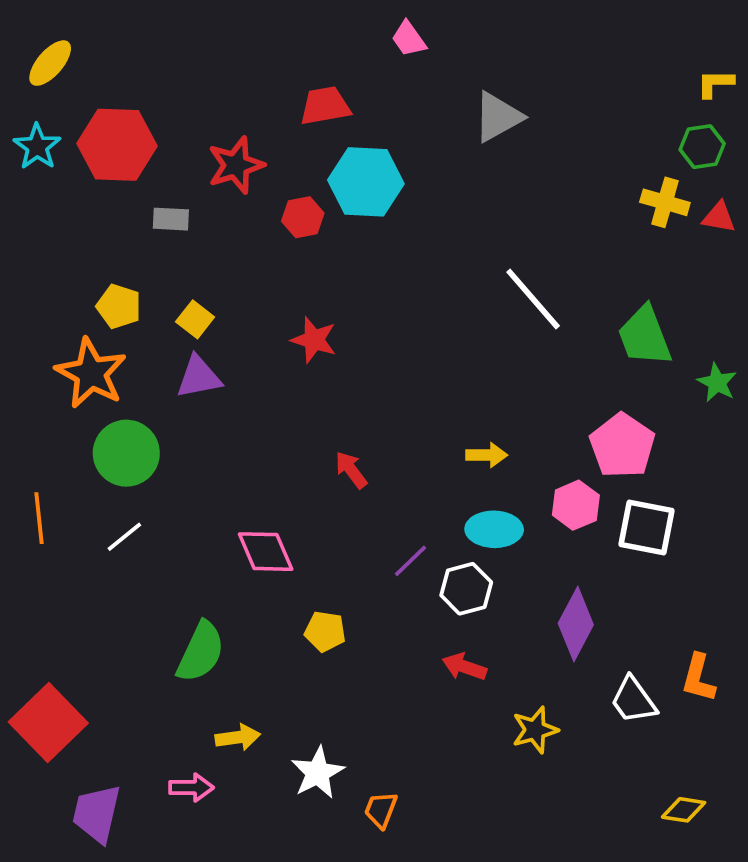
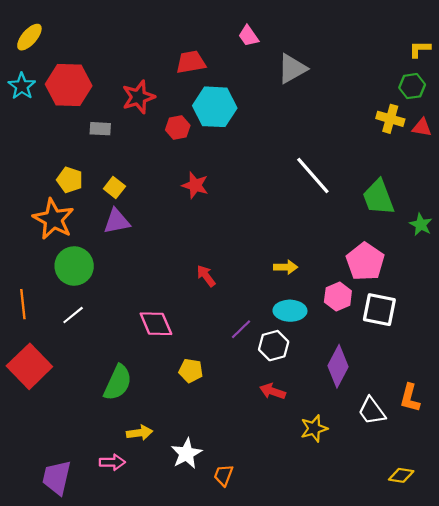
pink trapezoid: (409, 39) -> (249, 36), moved
red star: (314, 340) -> (195, 185), moved
red square: (48, 722) -> (29, 366), moved

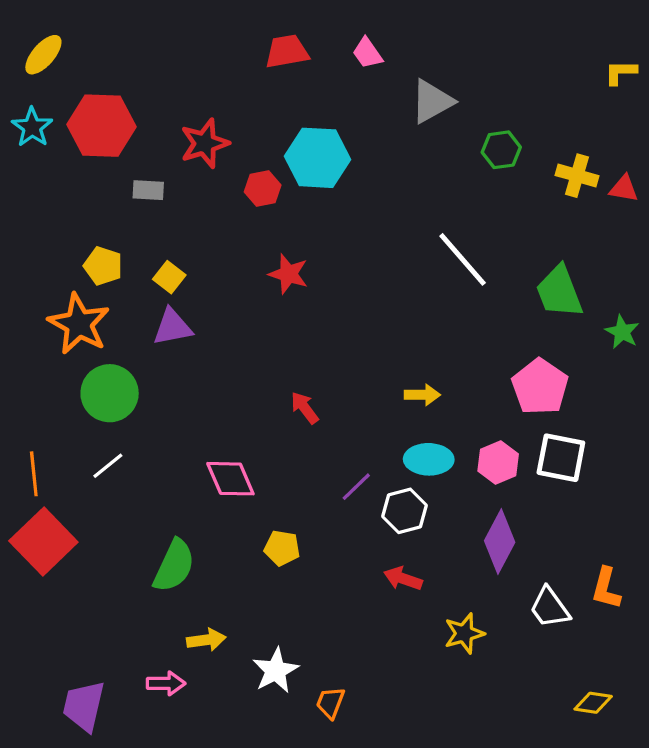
red trapezoid: (191, 62) -> (287, 51), moved
green hexagon: (412, 86) -> (501, 150), moved
pink hexagon: (338, 297) -> (498, 463), moved
orange line: (23, 304) -> (34, 474), moved

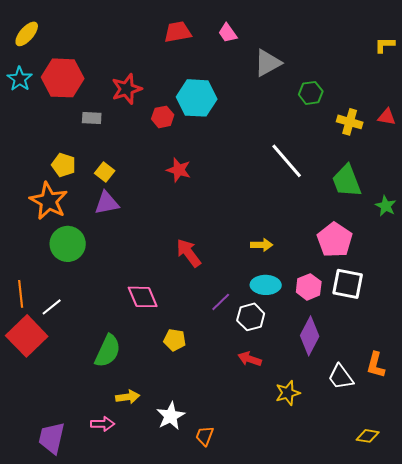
yellow cross: (577, 176) -> (350, 122), moved
red arrow: (305, 408) -> (189, 253), size x1.4
white line: (108, 466) -> (52, 307), moved

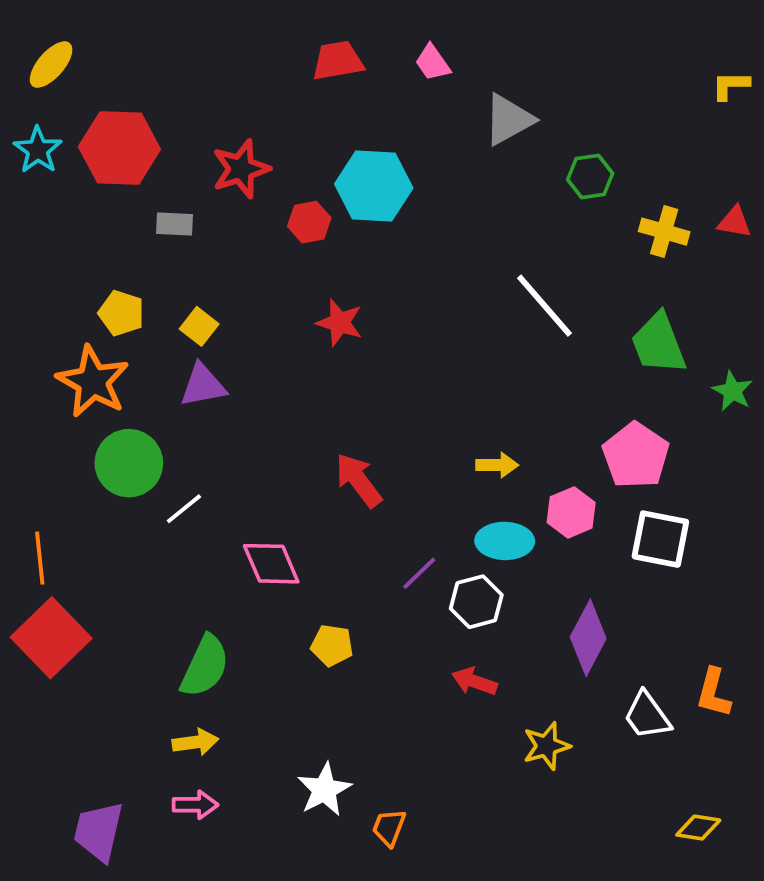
pink hexagon: (309, 287) -> (571, 512), moved
white line: (52, 307) -> (184, 509), moved
yellow arrow: (128, 397) -> (195, 742), moved

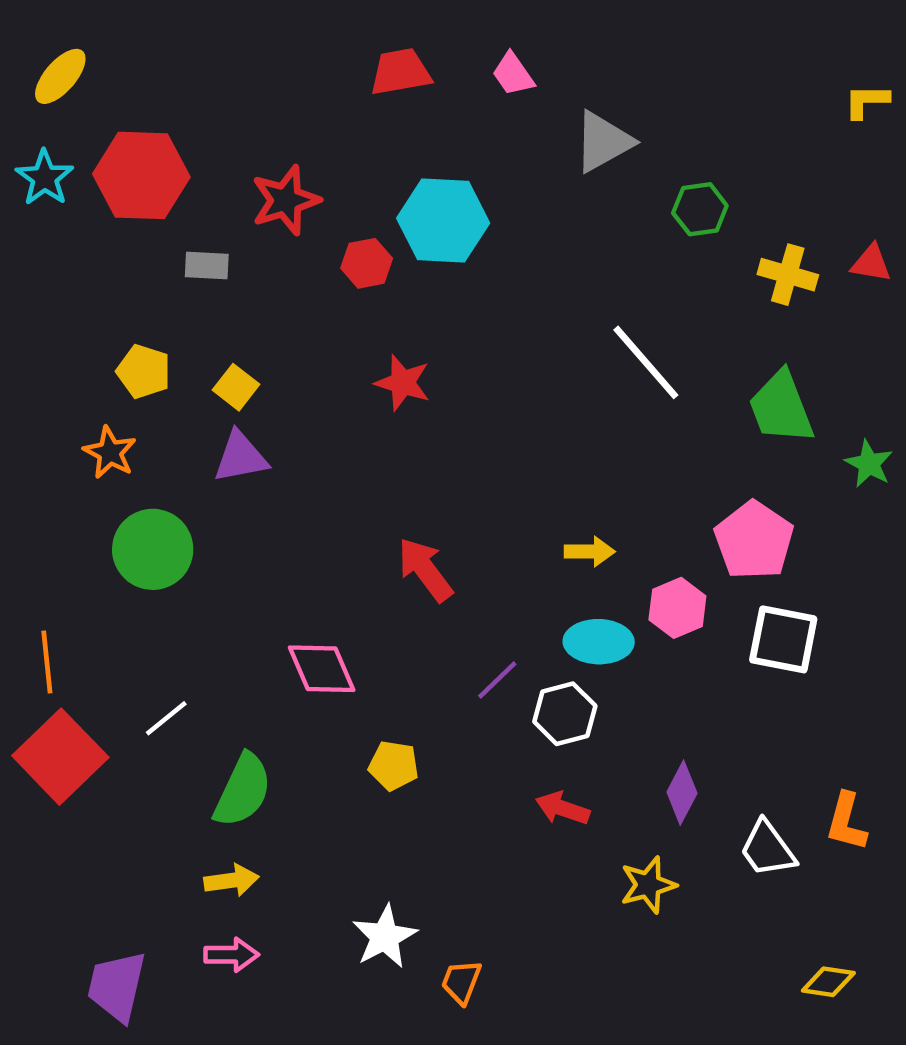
orange star: (93, 382) -> (110, 453), size x0.6
white line: (184, 509) -> (166, 718), moved
purple diamond: (588, 638) -> (682, 793), moved, size x0.7

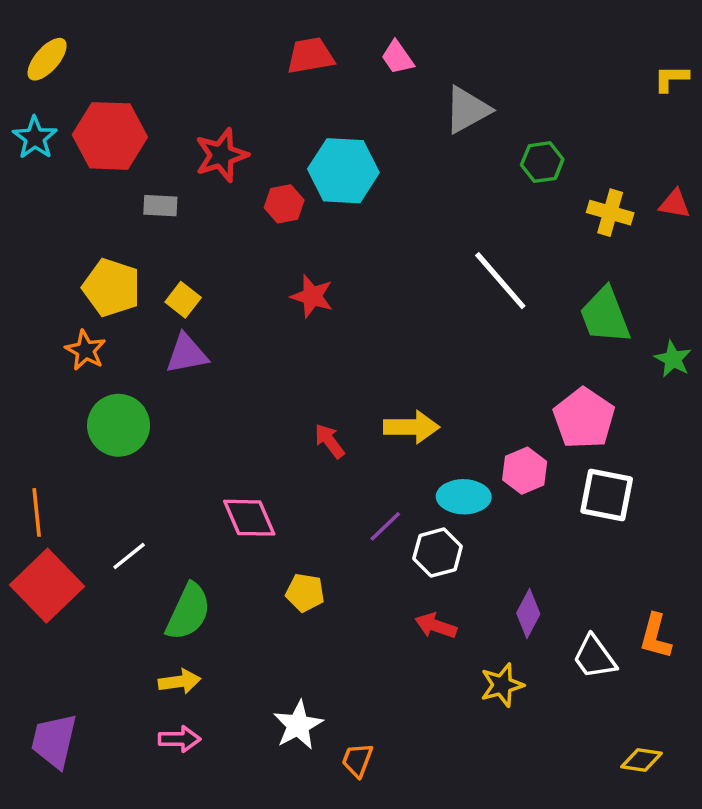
yellow pentagon: (144, 371) -> (112, 288), size x1.4
yellow arrow: (590, 552) -> (411, 427), moved, size x1.4
red arrow: (425, 570) -> (329, 441), size x0.7
purple trapezoid: (117, 986) -> (54, 741), moved

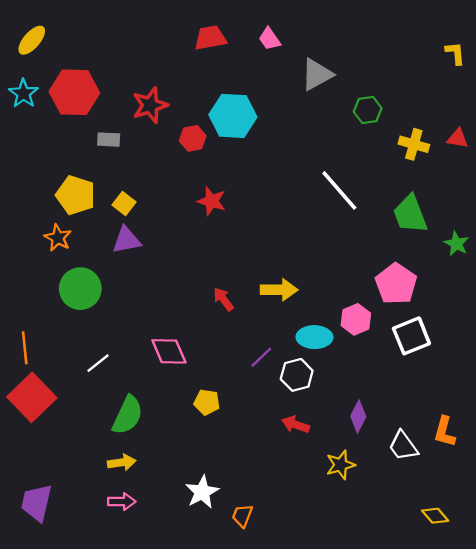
yellow L-shape: (671, 78) -> (455, 53), turned 85
white square: (607, 495) -> (411, 336), turned -33
white line: (129, 556) -> (98, 363), moved
yellow diamond: (642, 760) -> (435, 516), turned 40

